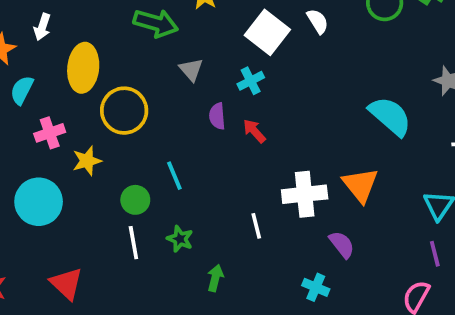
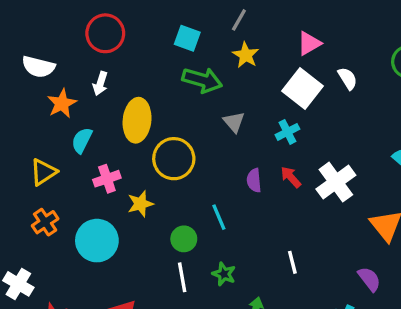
purple semicircle: (217, 116) -> (254, 180), moved
white cross: (305, 194) -> (336, 182), moved, turned -30

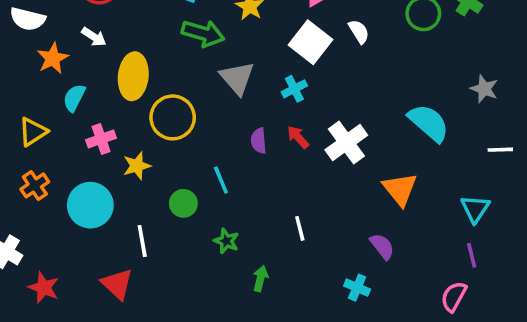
white arrow: (100, 83) -> (94, 37), turned -75
gray triangle: (234, 122) -> (237, 78), size x1.5
white line: (182, 277) -> (142, 241), moved

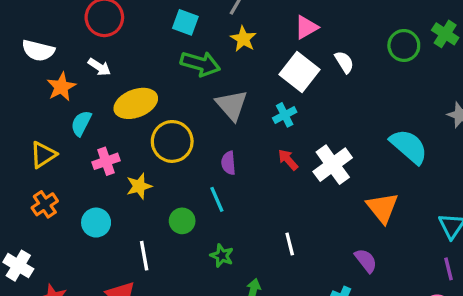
yellow ellipse: (133, 76) -> (136, 103), turned 63
purple semicircle: (259, 141) -> (228, 163), moved
cyan circle: (90, 205) -> (96, 223), size x0.7

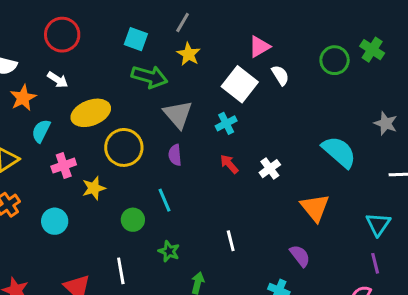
pink triangle: (306, 27) -> (259, 47), moved
purple semicircle: (228, 163) -> (175, 155), moved
white cross: (333, 165) -> (270, 169), size x0.6
white line: (144, 256) -> (121, 271), moved

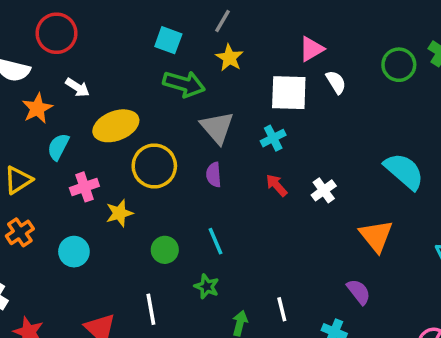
red circle: (62, 35) -> (56, 33), moved
white square: (240, 84) -> (289, 93), turned -36
cyan line: (164, 200) -> (215, 241), moved
white line: (231, 241) -> (282, 309), moved

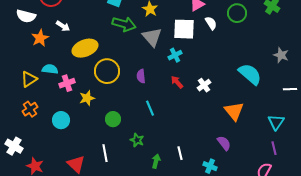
green circle: (399, 65) -> (237, 13), moved
gray triangle: (217, 128) -> (152, 37), moved
cyan semicircle: (58, 147) -> (50, 69), moved, turned 70
cyan line: (215, 241) -> (150, 108), moved

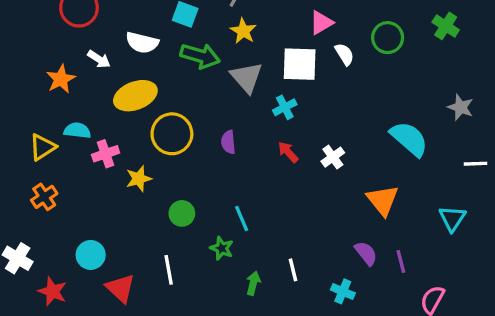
white semicircle: (26, 16) -> (142, 43), moved
cyan line: (150, 108) -> (242, 218), moved
cyan circle: (61, 120) -> (91, 255), moved
purple line: (274, 148) -> (401, 262), moved

